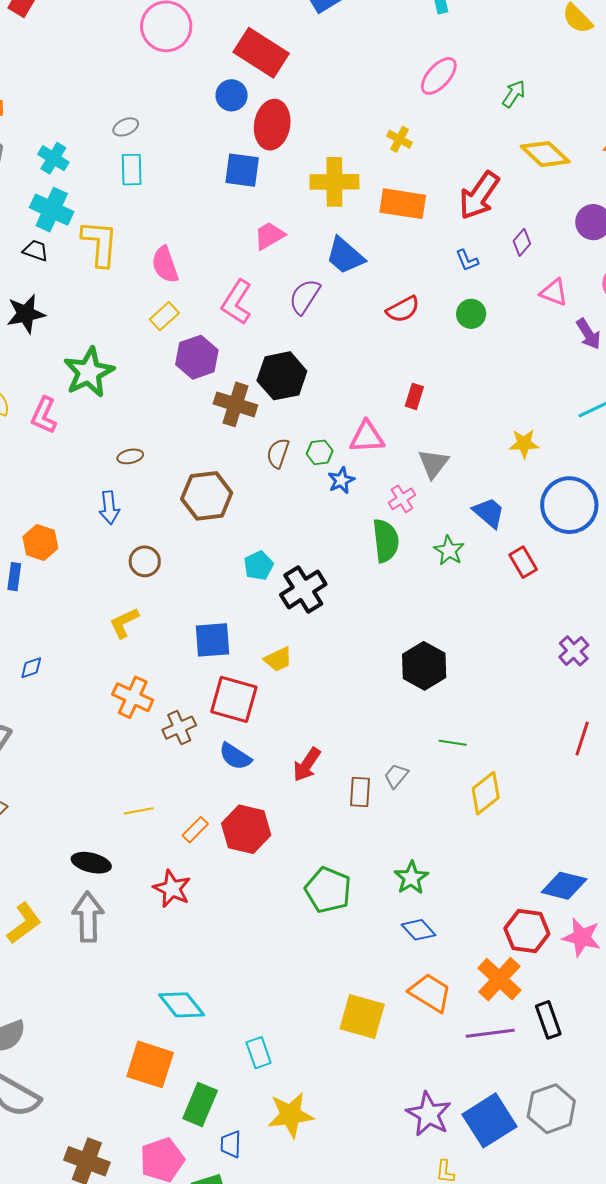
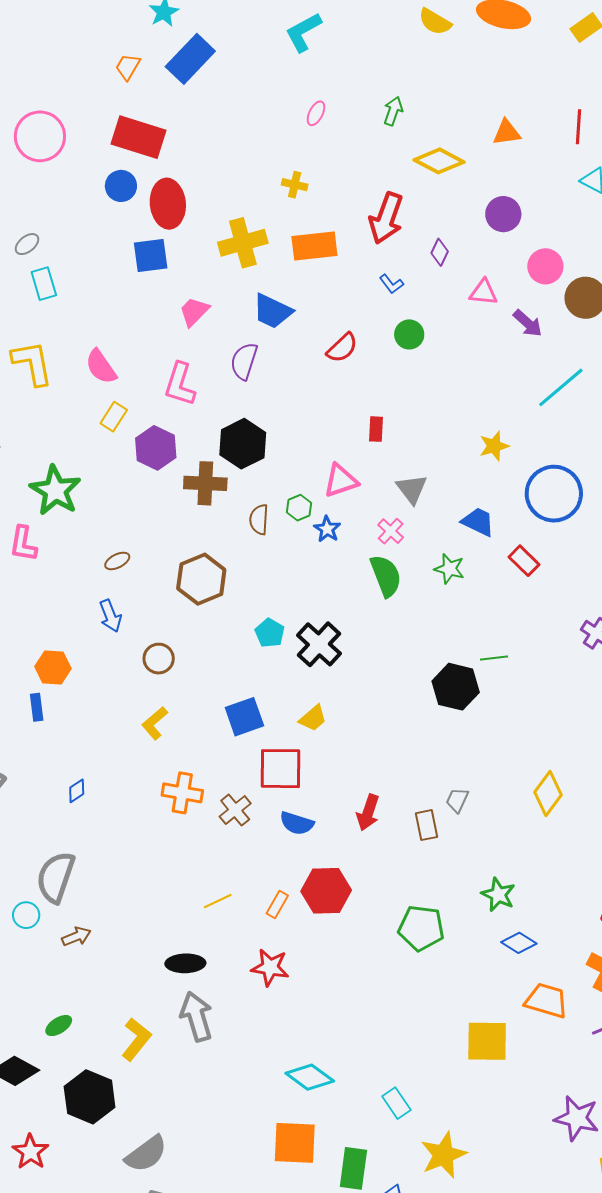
pink ellipse: (439, 76) -> (316, 113), size x0.6
green line: (453, 743) -> (494, 658), moved

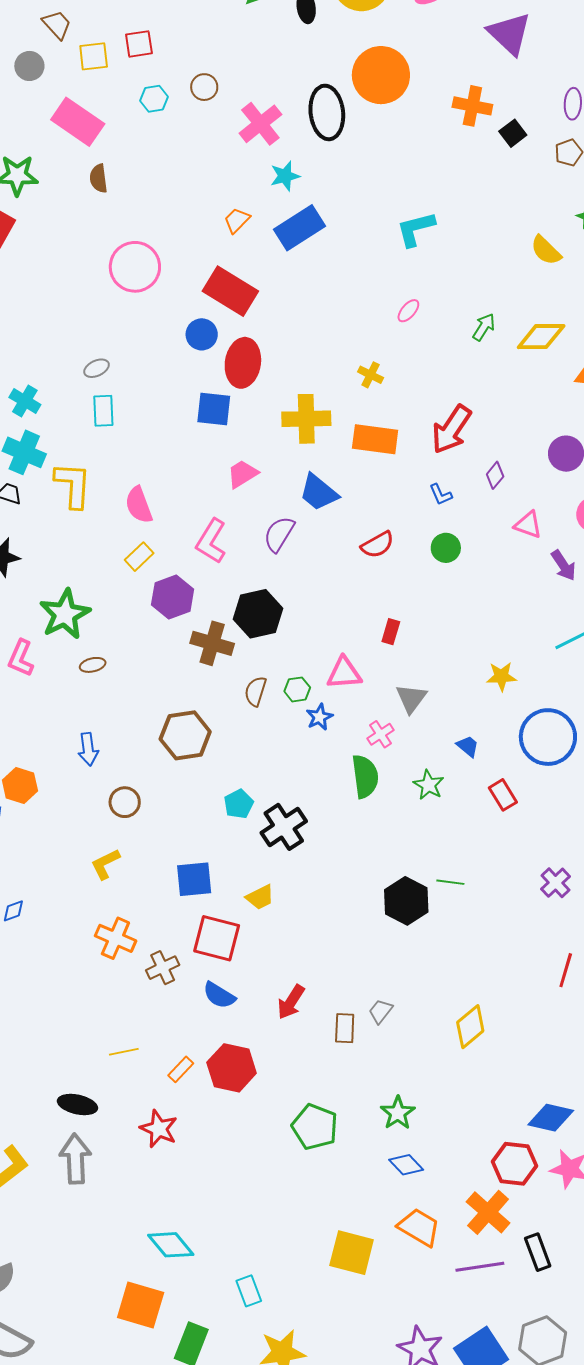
yellow diamond: (439, 161) -> (541, 337), moved, turned -42
blue trapezoid: (478, 522) -> (468, 746), size x0.7
brown ellipse: (117, 561) -> (93, 665), moved

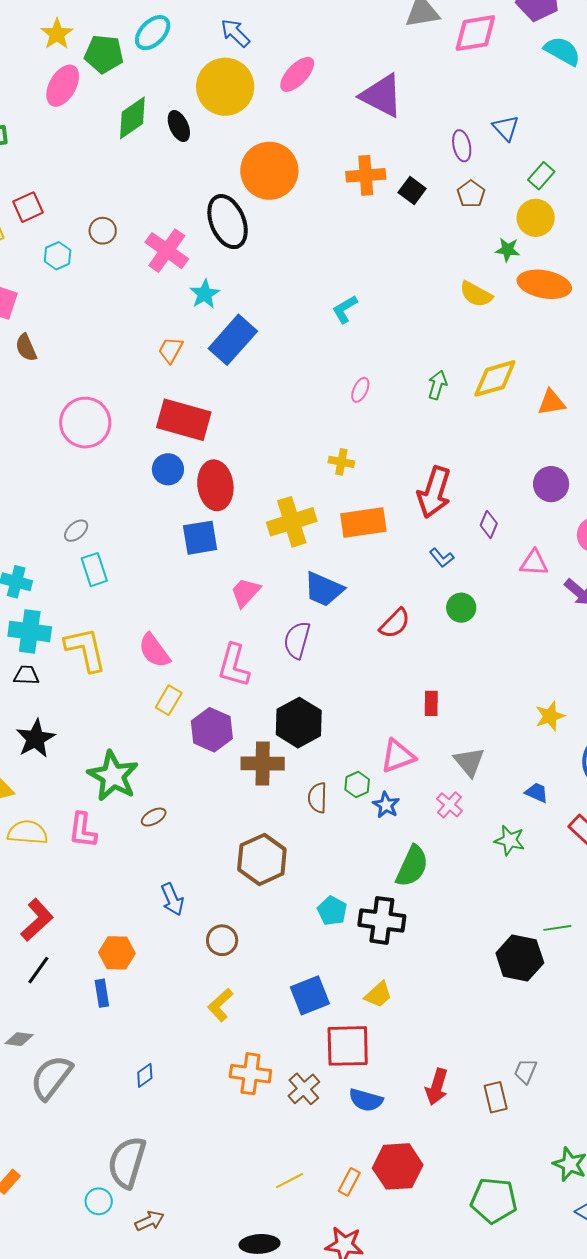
cyan L-shape: (416, 229) -> (345, 309), size x0.7
green semicircle: (365, 776) -> (412, 866), moved, turned 48
black cross: (284, 827) -> (382, 920), turned -33

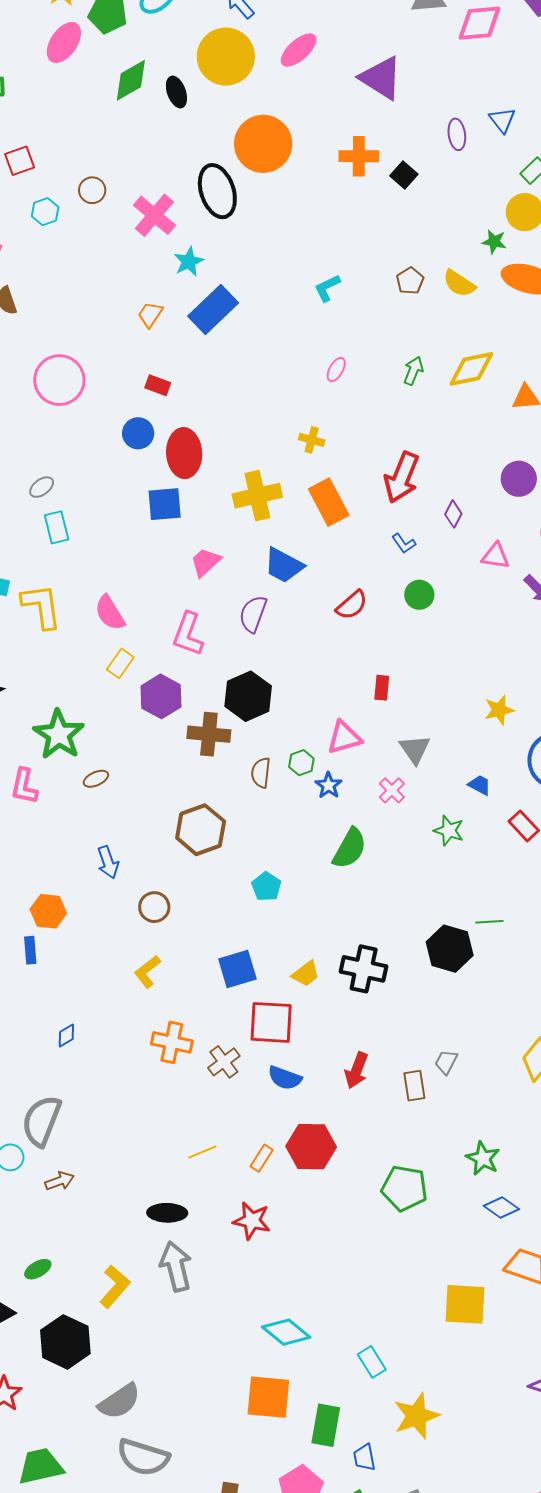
brown pentagon: (471, 194) -> (410, 281), moved
red rectangle: (184, 420) -> (158, 385), size x0.5
orange rectangle: (363, 523) -> (329, 502), turned 66
black cross: (382, 920) -> (364, 969), moved

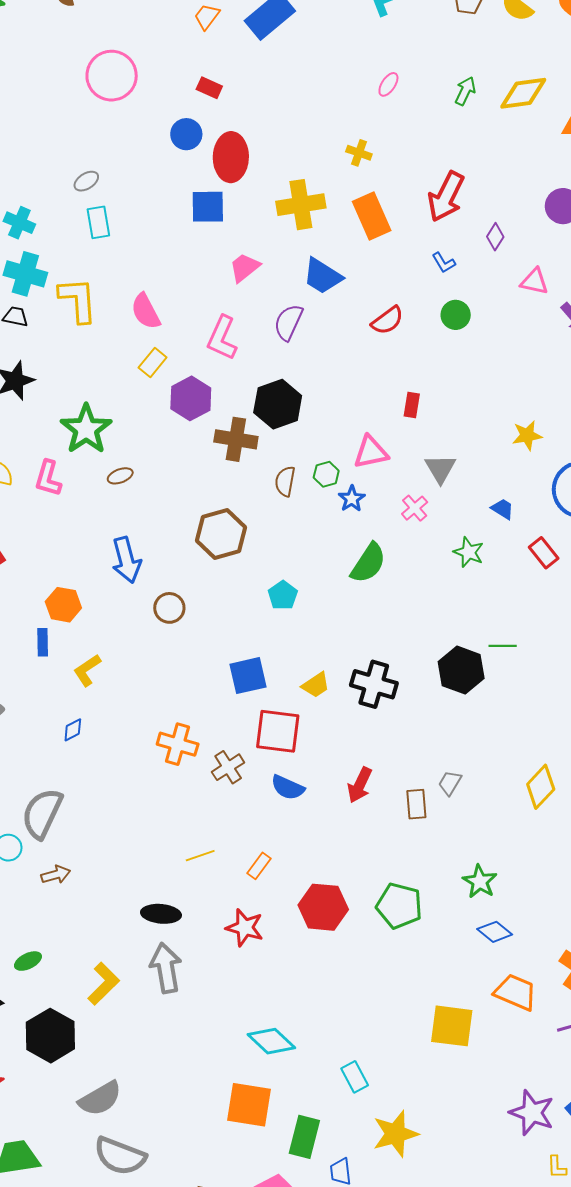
blue arrow: (108, 862) -> (126, 560), size x1.4
yellow L-shape: (147, 971) -> (87, 670), moved
red hexagon: (311, 1147) -> (323, 907), moved

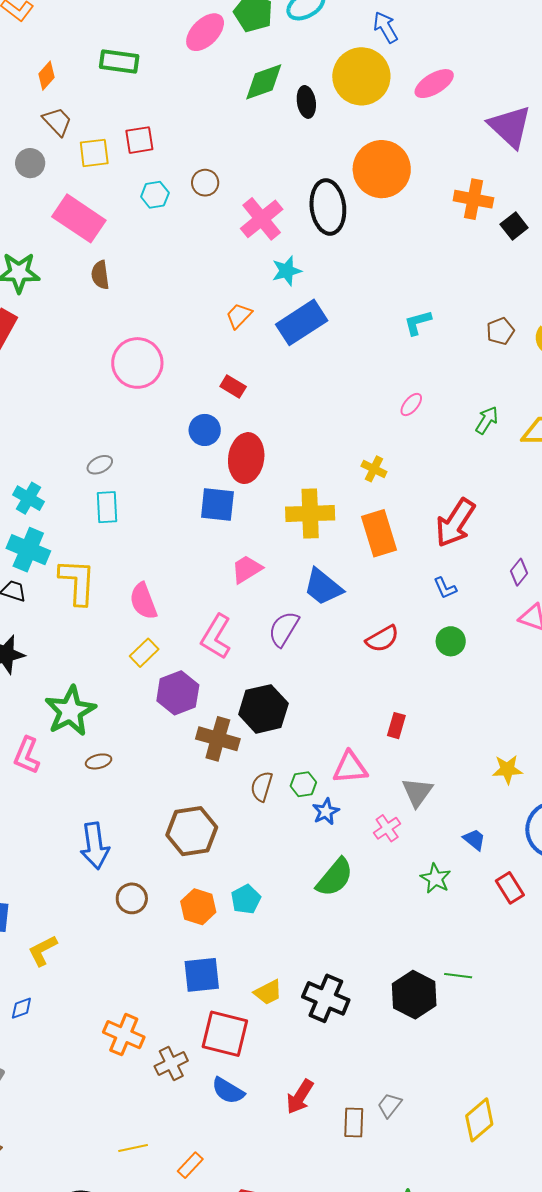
purple diamond: (495, 237) -> (519, 572), moved
orange hexagon: (63, 605) -> (198, 907), moved

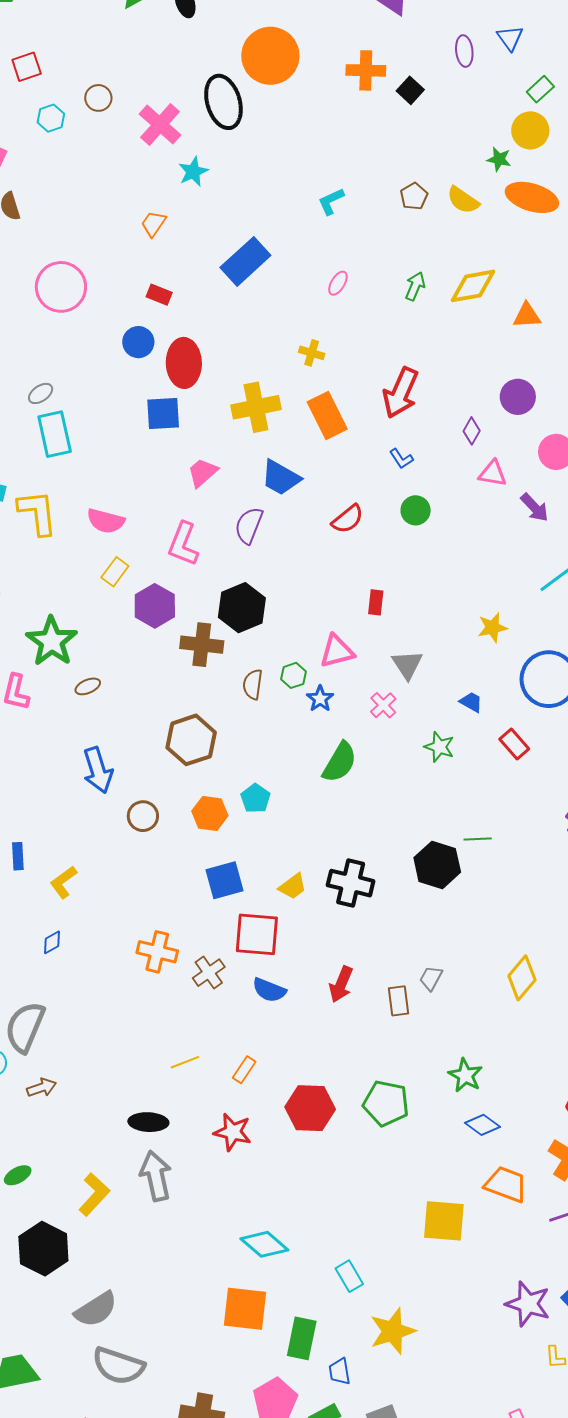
blue rectangle: (302, 322) -> (245, 261), moved
cyan rectangle: (107, 507) -> (55, 434), size x1.4
pink semicircle: (143, 601) -> (106, 521), turned -45

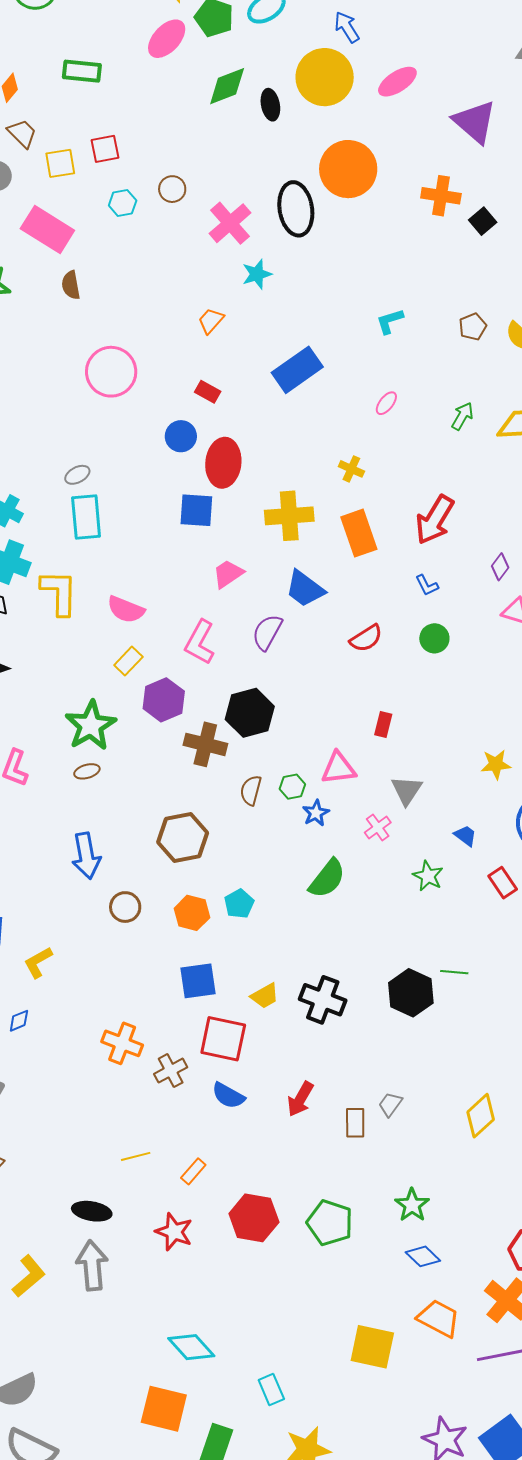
green star: (52, 641) -> (91, 725), moved

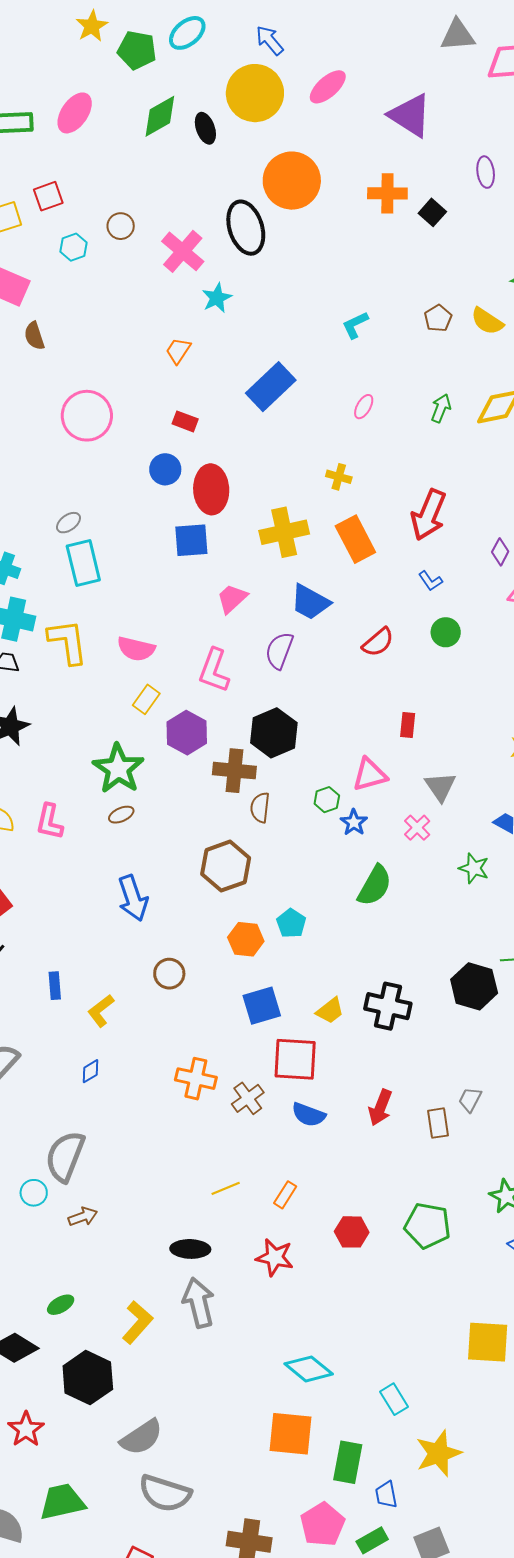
pink ellipse: (167, 39) -> (75, 113), moved
brown semicircle: (251, 790) -> (260, 808), moved
brown circle: (125, 907) -> (169, 974), moved
red hexagon: (254, 1218) -> (352, 1232), size x0.7

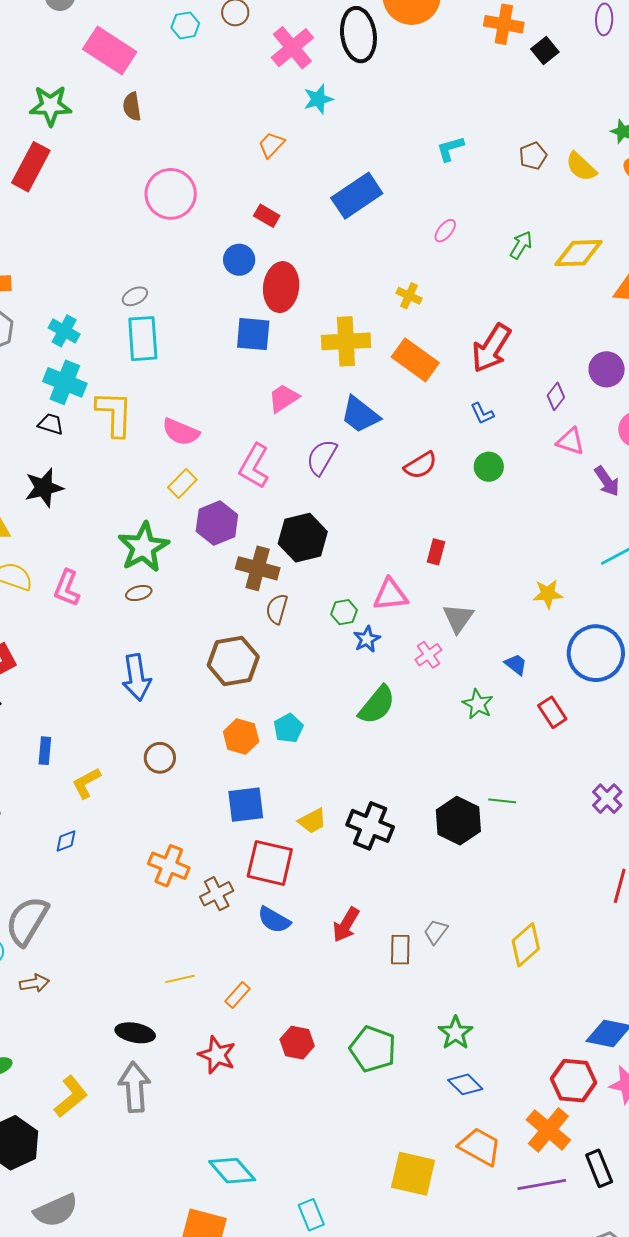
orange rectangle: (355, 539) -> (415, 360), turned -36

